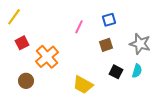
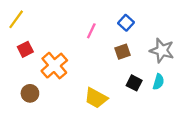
blue square: (109, 20) -> (126, 23), turned -32

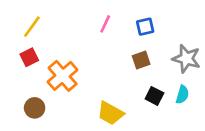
yellow line: (16, 19) -> (32, 27), moved
blue square: (126, 23) -> (145, 27), turned 35
pink line: (91, 31) -> (105, 24), moved

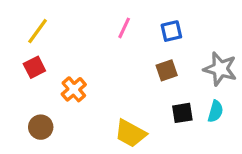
orange cross: (63, 76) -> (74, 89), size x0.7
black square: (154, 96) -> (182, 113), turned -36

